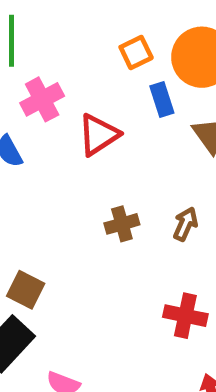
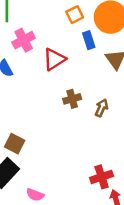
brown cross: (122, 224) -> (72, 99), moved
red cross: (185, 316) -> (102, 177), moved, turned -30

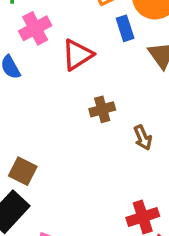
brown arrow: (102, 108) -> (143, 138), moved, turned 132

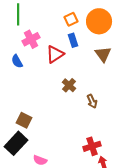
blue rectangle: (125, 28) -> (73, 40), moved
brown cross: (102, 109) -> (69, 85), turned -32

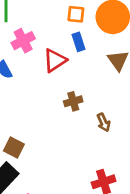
orange square: (71, 19) -> (76, 14), turned 32
brown cross: (69, 85) -> (73, 101), turned 32

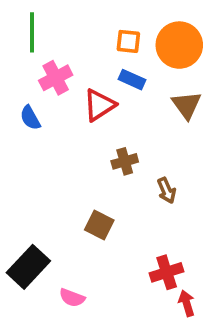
blue rectangle: (78, 42) -> (132, 80), turned -48
brown square: (14, 147) -> (99, 225), moved

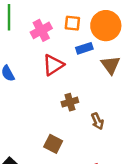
pink cross: (56, 78) -> (41, 30), moved
blue rectangle: (132, 80) -> (84, 48), moved, turned -42

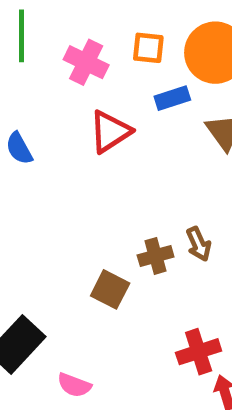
pink cross: (41, 30) -> (86, 62), turned -36
brown cross: (70, 102) -> (156, 256), moved

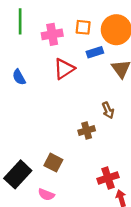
pink cross: (86, 62) -> (52, 34), turned -36
brown arrow: (199, 244) -> (108, 110), moved
brown square: (110, 289) -> (53, 163), moved

